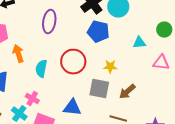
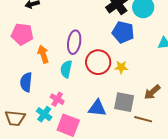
purple ellipse: (49, 22) -> (74, 42), moved
yellow star: (110, 67) -> (121, 67), moved
gray square: (99, 89) -> (124, 102), moved

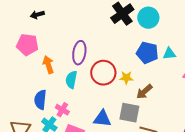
blue pentagon: (123, 32) -> (147, 53), moved
blue semicircle: (26, 82) -> (40, 100), moved
brown arrow: (152, 92) -> (144, 92), moved

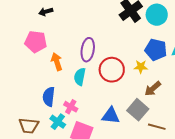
yellow star: (126, 78) -> (141, 67), moved
gray square: (129, 113) -> (138, 110), turned 30

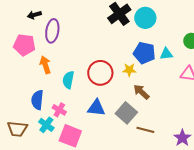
purple ellipse: (88, 50) -> (52, 31), moved
brown arrow: (153, 89) -> (141, 92), turned 84
blue triangle: (111, 116) -> (96, 108), moved

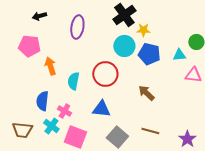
cyan circle: (145, 18) -> (124, 46), moved
purple ellipse: (52, 31) -> (77, 27), moved
cyan triangle: (166, 54) -> (179, 55), moved
yellow star: (129, 70) -> (143, 30), moved
gray square: (126, 113) -> (117, 137), moved

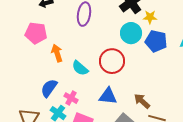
cyan semicircle: (73, 81) -> (80, 68), turned -60
brown arrow: (146, 93) -> (142, 101), moved
blue semicircle: (42, 101) -> (49, 88), turned 30

